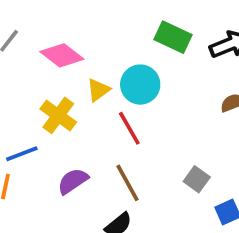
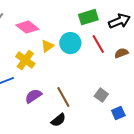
green rectangle: (173, 37) -> (88, 17), turned -42
red line: (129, 128) -> (98, 44), moved

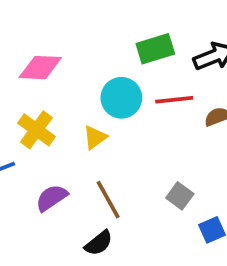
pink diamond: (27, 27) -> (40, 68), turned -35
red line: (98, 44) -> (174, 100), turned -66
yellow triangle: (47, 46) -> (95, 137), moved

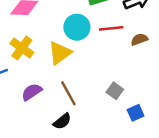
yellow triangle: (95, 137) -> (60, 53), size x1.5

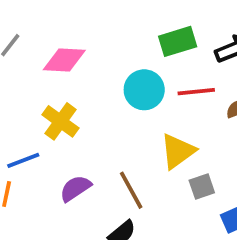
yellow triangle: (60, 53) -> (178, 151), moved
gray square: (115, 91) -> (202, 187), turned 35

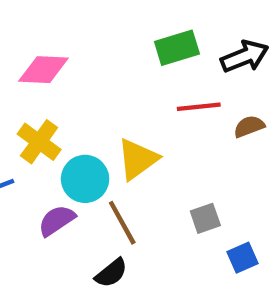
cyan circle: (144, 90) -> (85, 179), moved
yellow triangle: (178, 151) -> (138, 159), moved

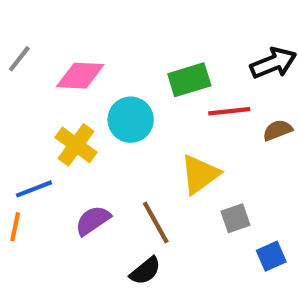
green rectangle: (177, 48) -> (189, 80), moved
yellow triangle: (138, 159) -> (200, 174), moved
cyan circle: (85, 179) -> (131, 120), moved

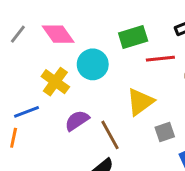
gray line: (19, 59) -> (18, 34), moved
pink diamond: (80, 76) -> (58, 34), turned 52
purple semicircle: (93, 220) -> (77, 121), moved

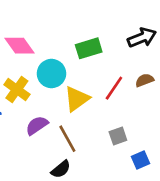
red line: (160, 59) -> (114, 88), moved, turned -50
yellow triangle: (140, 102) -> (77, 99), moved

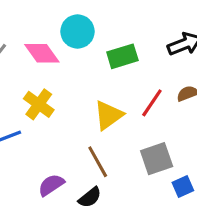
cyan circle: (51, 74) -> (77, 31), moved
purple semicircle: (37, 125) -> (51, 185), moved
gray square: (118, 136) -> (157, 159), size x1.5

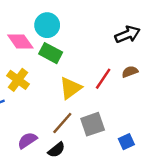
green rectangle: (122, 56) -> (51, 53), moved, turned 45
gray square: (157, 159) -> (93, 124), moved
brown line: (98, 162) -> (62, 123), turned 70

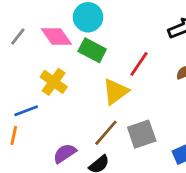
red line: (103, 79) -> (139, 64), moved

